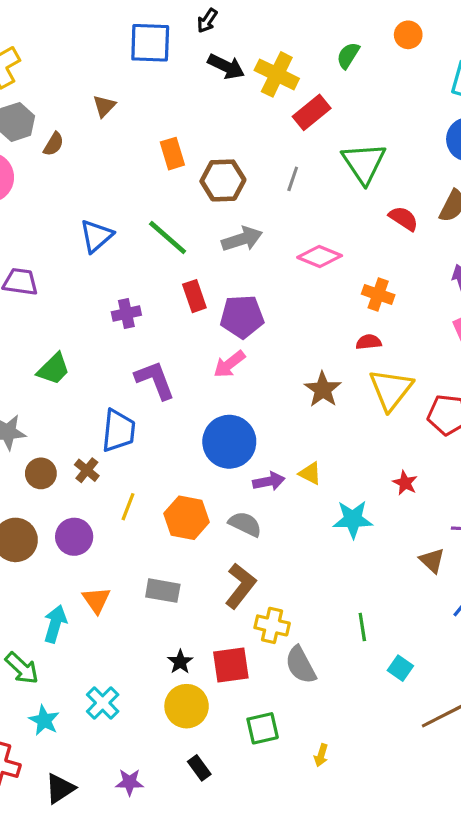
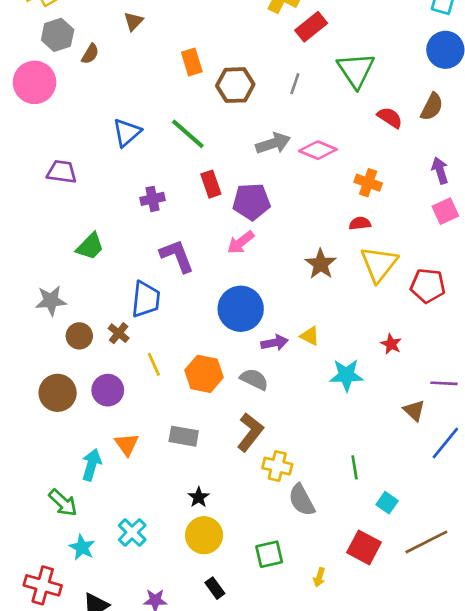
gray arrow: (242, 239) -> (273, 143), moved
yellow line: (128, 507) -> (154, 364), turned -45
red square: (231, 665) -> (364, 547), moved, turned 36

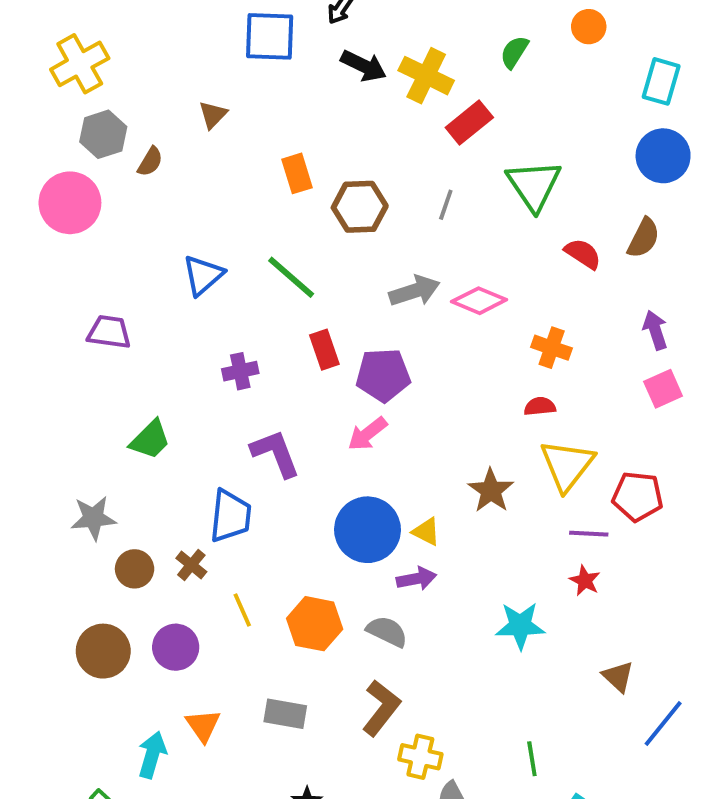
brown star: (321, 264) -> (491, 491), moved
yellow triangle: (310, 336) -> (426, 532), moved
purple line: (444, 383) -> (589, 534), moved

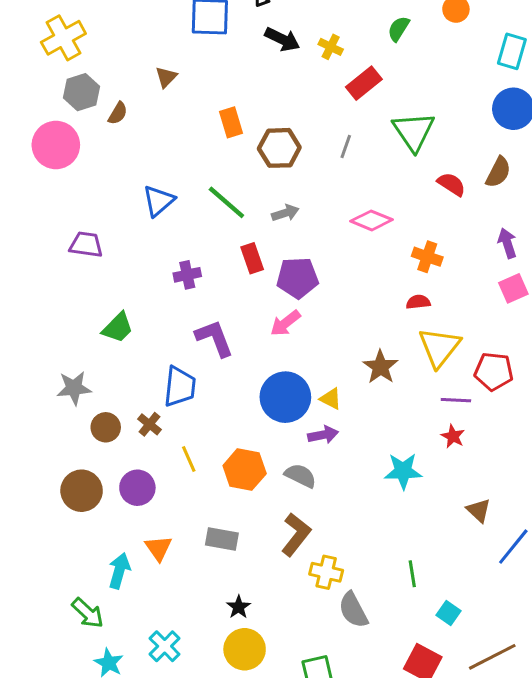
yellow cross: (426, 76) -> (331, 47), size x0.6
gray arrow: (414, 291) -> (285, 213), moved, size x0.7

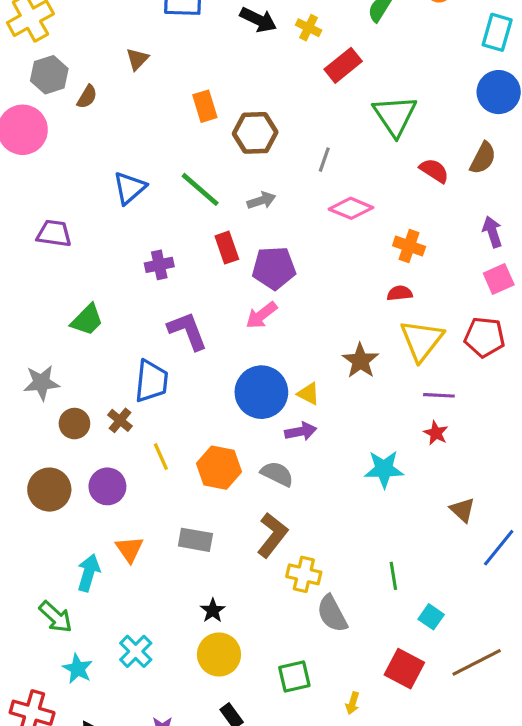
gray line: (346, 146) -> (324, 160), moved
red pentagon: (494, 371) -> (485, 337), moved

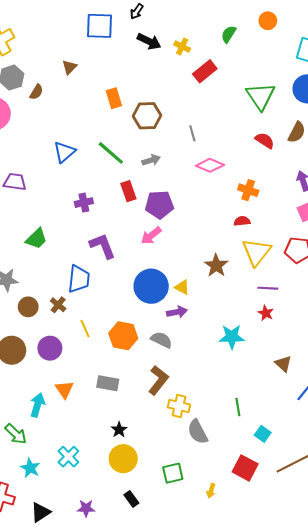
green triangle: (395, 116) -> (261, 96), moved
gray line: (324, 160) -> (192, 133), turned -35

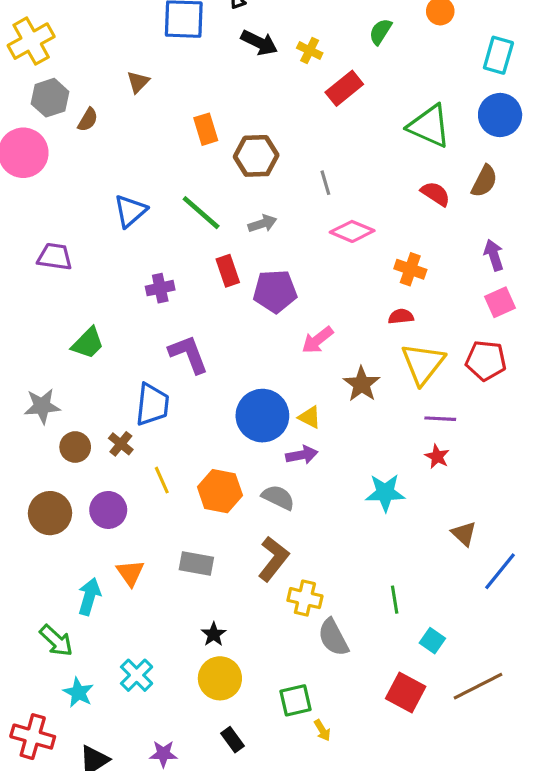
green triangle: (261, 96) -> (429, 126), turned -32
pink arrow: (151, 236) -> (318, 340), moved
yellow arrow: (211, 491) -> (322, 730), moved, turned -48

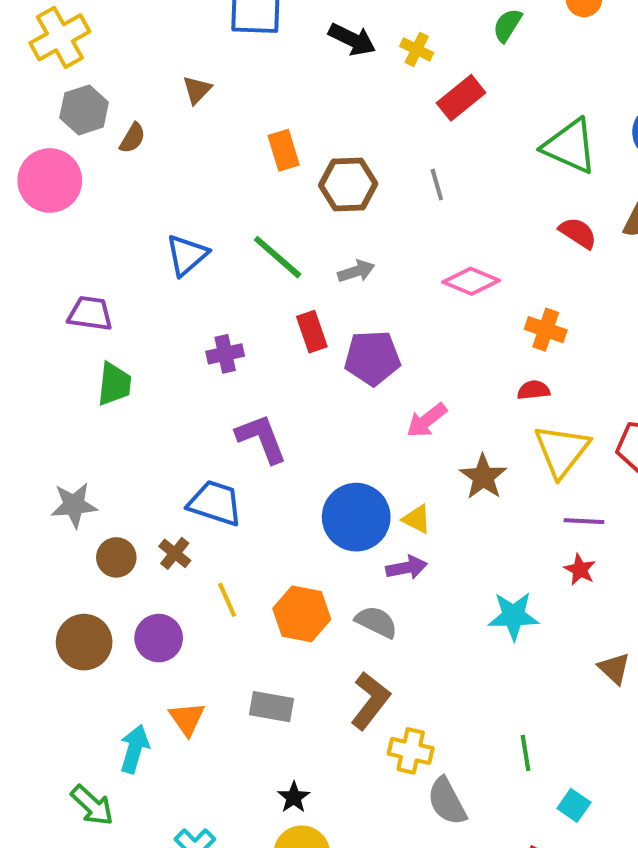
gray line: (325, 183) -> (437, 185), moved
green trapezoid: (88, 343) -> (114, 384), moved, turned -39
blue trapezoid: (152, 405) -> (215, 503), turned -78

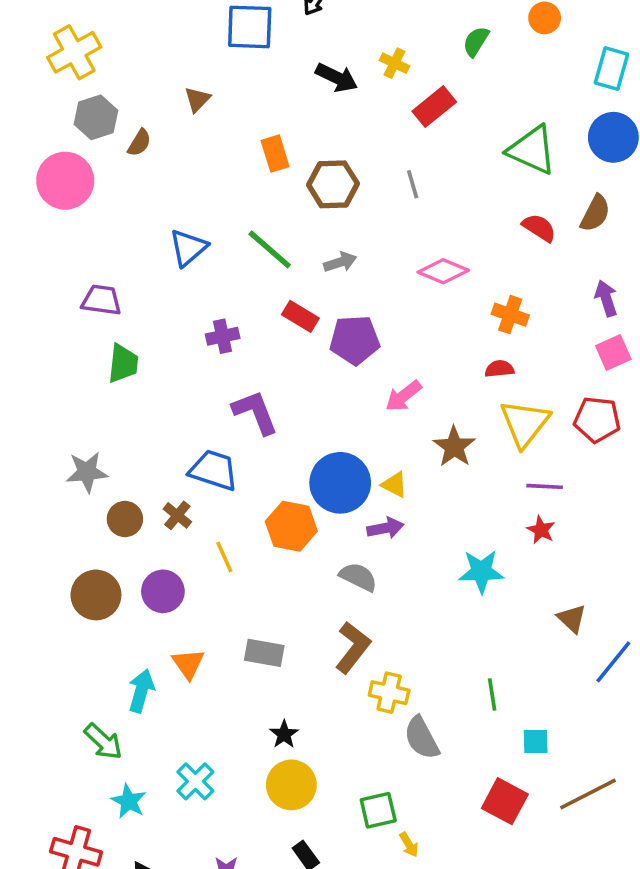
black arrow: (352, 39) -> (337, 78), moved
red rectangle: (312, 332) -> (300, 316), turned -40
orange hexagon: (302, 614) -> (291, 526), moved
cyan square: (574, 805) -> (536, 742), turned -36

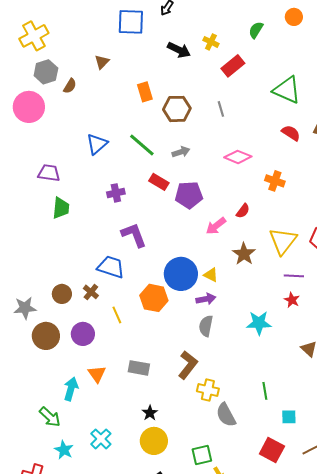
red semicircle: (499, 369) -> (243, 211), moved, turned 133
gray star: (87, 472) -> (25, 308), moved
gray semicircle: (358, 577) -> (206, 326), moved, turned -105

